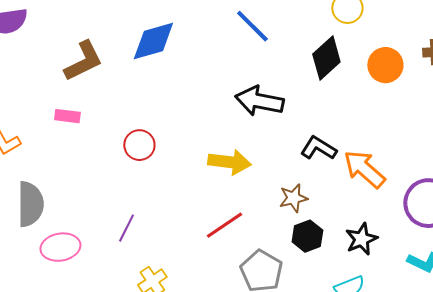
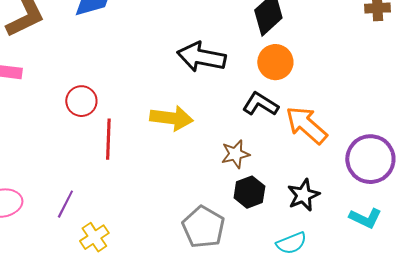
orange circle: (385, 65) -> (275, 62), moved
red line: (224, 225) -> (108, 139), moved, turned -54
purple line: (126, 228) -> (65, 204), moved

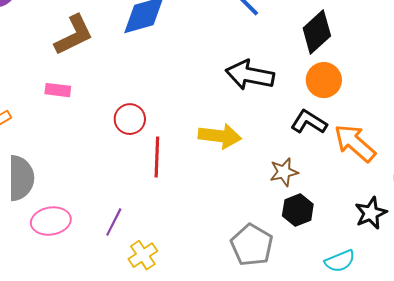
black star: (303, 195) -> (371, 213), moved

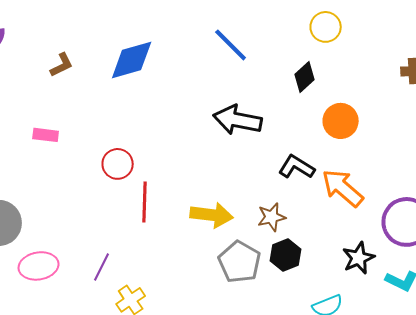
black diamond: (317, 32) -> (305, 77), size x0.7
brown L-shape: (74, 35) -> (62, 65), moved, size x0.6
orange circle: (324, 80) -> (341, 121), moved
yellow arrow: (220, 136) -> (212, 215), moved
gray pentagon: (252, 245) -> (240, 262), moved

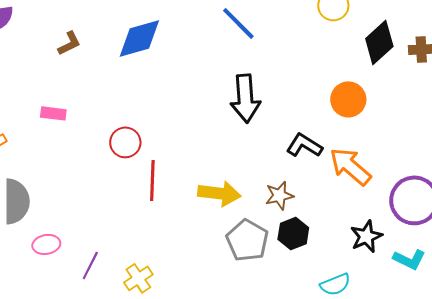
black diamond: (305, 77) -> (379, 42), moved, size x1.4
black arrow: (238, 120) -> (245, 98), turned -105
pink ellipse: (39, 266) -> (46, 244), size x0.7
purple line: (102, 267) -> (90, 265), moved

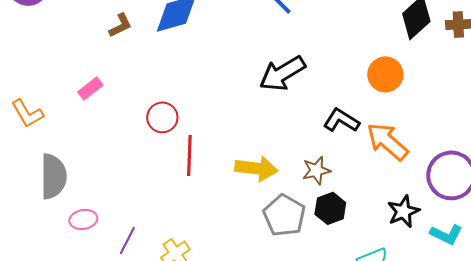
brown L-shape: (69, 43) -> (120, 25), moved
black arrow: (245, 98) -> (282, 73), turned 63
pink rectangle: (53, 113) -> (90, 88), turned -45

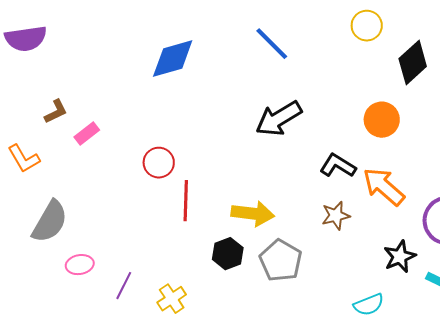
brown L-shape: (120, 25) -> (56, 112), moved
brown star: (316, 170) -> (336, 216), moved
gray semicircle: (53, 176) -> (50, 222), turned 30
black hexagon: (330, 208) -> (228, 254), moved

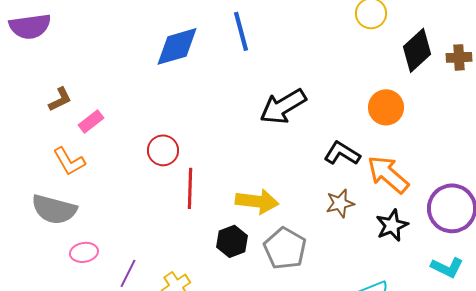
blue line: (272, 44) -> (241, 31), moved, turned 30
orange L-shape: (24, 159) -> (69, 161), moved
gray semicircle: (50, 222) -> (54, 209), turned 75
black star: (400, 257) -> (392, 225), moved

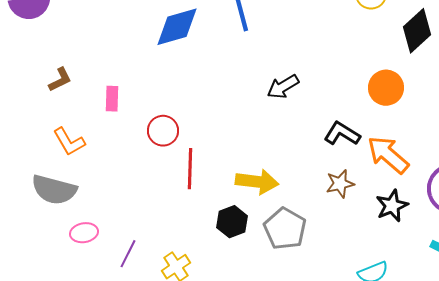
black arrow: (283, 106) -> (283, 87), size x0.7
pink rectangle: (91, 121) -> (112, 99), moved, turned -50

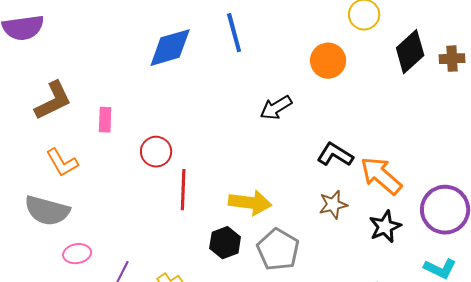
brown L-shape: (60, 80) -> (53, 101), size x1.6
orange circle: (386, 88) -> (328, 61), moved

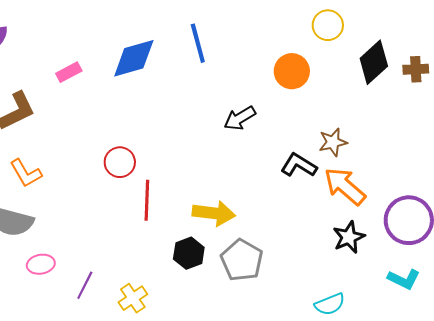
pink rectangle: (105, 120) -> (69, 72), moved, turned 60
brown star: (333, 205) -> (333, 142), moved

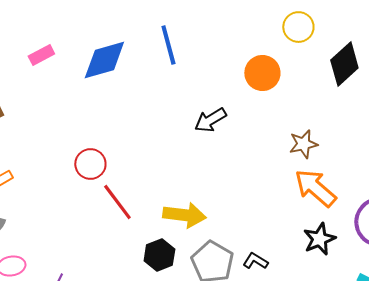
pink rectangle: (69, 72) -> (41, 55), moved
black L-shape: (299, 165) -> (255, 261), moved, size x0.7
red line: (147, 200) -> (117, 202), turned -39

